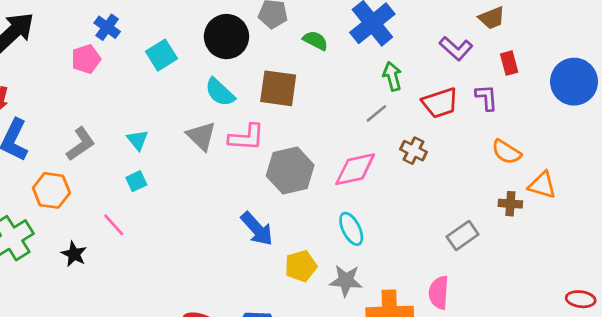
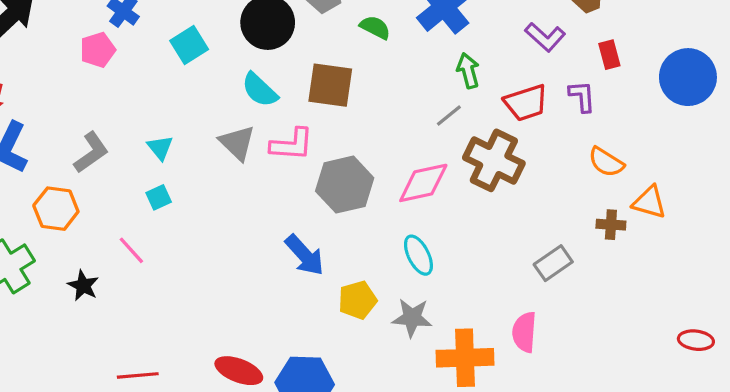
brown cross: (414, 151) -> (494, 160), size x1.8

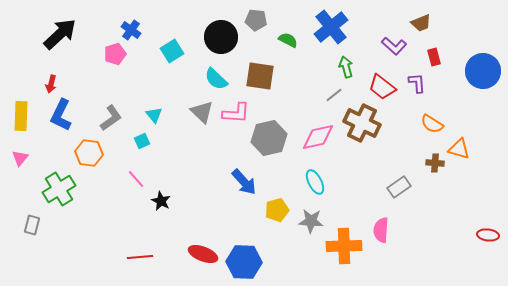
red trapezoid: (526, 103) -> (382, 87), turned 56
cyan square: (159, 197) -> (142, 141), moved
black star: (83, 286) -> (161, 201), moved

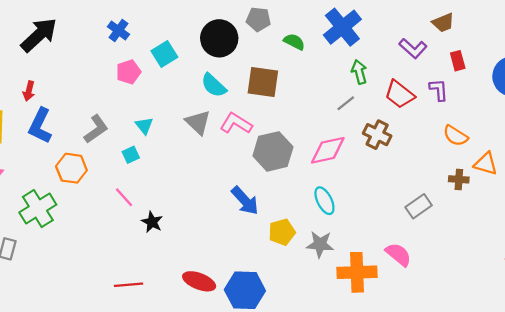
pink pentagon: (115, 54) -> (129, 72), moved
pink L-shape: (236, 113) -> (236, 123), turned -152
brown cross: (362, 123) -> (377, 135), size x0.7
pink semicircle: (381, 230) -> (398, 254), turned 125

